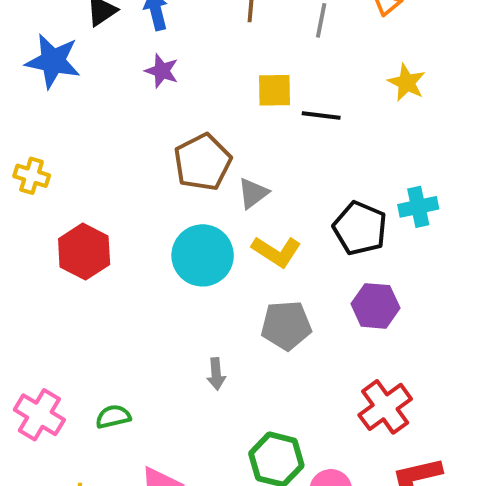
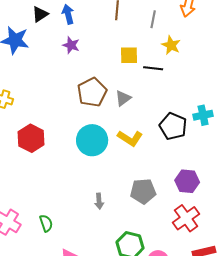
yellow star: (407, 82) -> (171, 45), moved
gray triangle: (253, 193) -> (123, 98), moved
purple hexagon: (375, 306) -> (187, 181), moved
gray pentagon: (286, 325) -> (143, 191), moved
green semicircle: (113, 417) -> (46, 223), turned 84

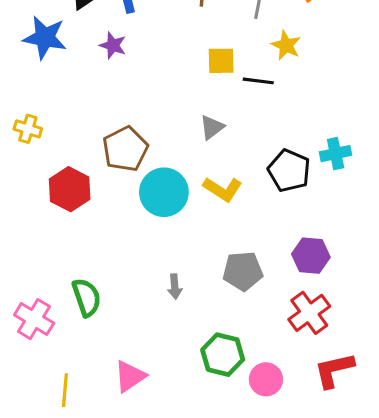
purple star: (71, 45) -> (113, 45), moved
brown pentagon: (92, 92) -> (125, 149), moved
green semicircle: (46, 223) -> (87, 297), moved, size x1.4

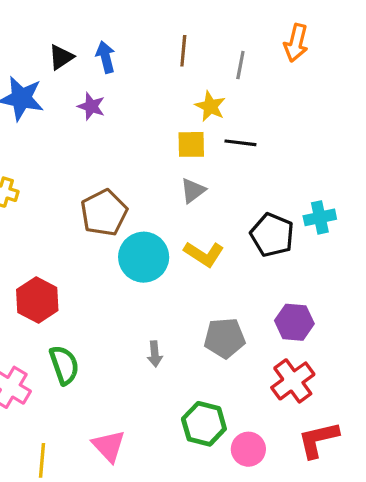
yellow star: (286, 45) -> (210, 106), moved
yellow square: (221, 61) -> (191, 144), moved
red hexagon: (70, 189) -> (37, 300), moved
pink triangle: (130, 376) -> (109, 446), turned -39

